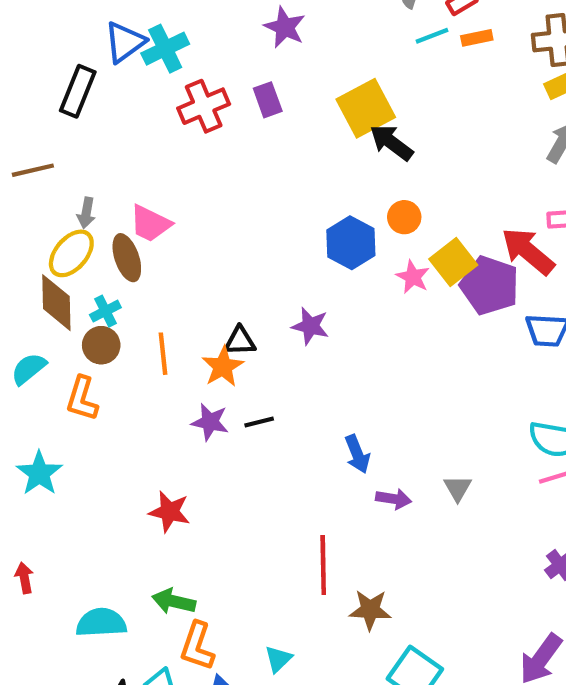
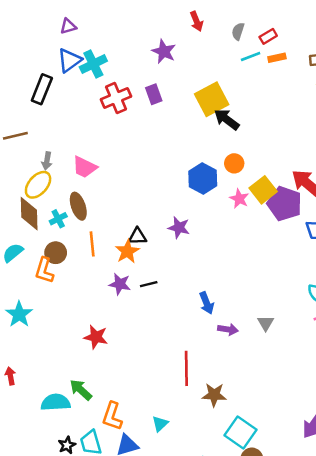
brown ellipse: (127, 258) -> (78, 206), moved
brown circle: (101, 345) -> (56, 253), moved
green arrow: (174, 601) -> (81, 390), moved, turned 30

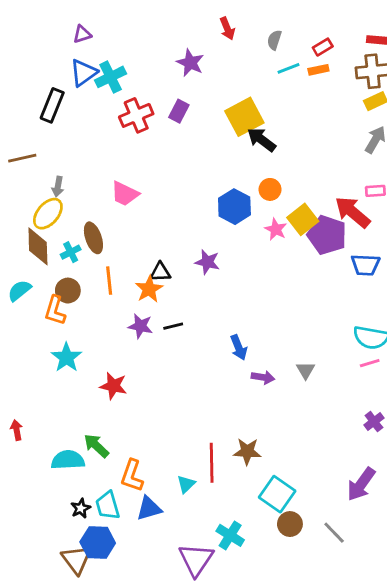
red rectangle: (268, 36) -> (323, 47), moved
purple rectangle: (154, 94) -> (179, 111), turned 48
pink trapezoid: (85, 167) -> (125, 194), moved
cyan star: (19, 314) -> (66, 357), moved
red line: (186, 368) -> (212, 463), moved

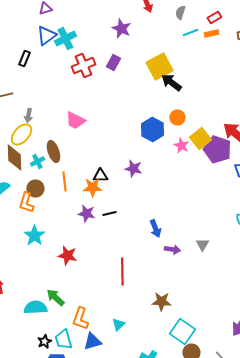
black rectangle: (52, 105) -> (24, 58), size x0.7
orange star: (149, 289) -> (92, 188), turned 30
red line: (212, 463) -> (122, 272), moved

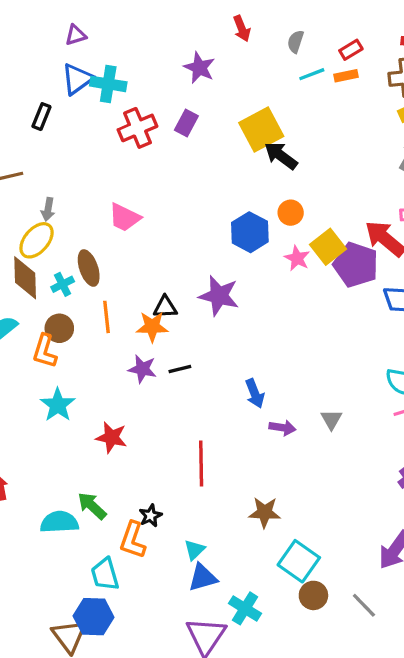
cyan cross: (65, 38) -> (108, 84), turned 35
purple star: (133, 168) -> (219, 296), size x1.4
black star: (44, 342) -> (151, 516), moved
blue triangle: (92, 342) -> (203, 578), moved

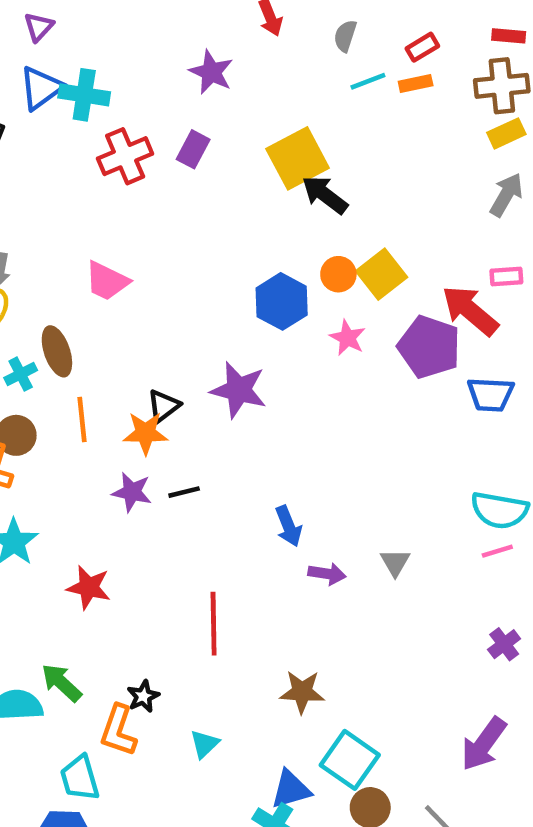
purple triangle: (76, 35) -> (39, 27), turned -30
yellow square: (328, 247) -> (382, 274), moved
black triangle: (165, 307) -> (164, 406), turned -35
blue triangle: (203, 578) -> (291, 789), moved

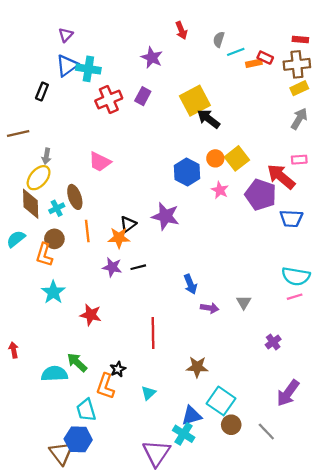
red rectangle: (422, 47) -> (265, 58), moved, turned 56
cyan line: (368, 81) -> (236, 52), moved
purple cross: (504, 644) -> (273, 342), moved

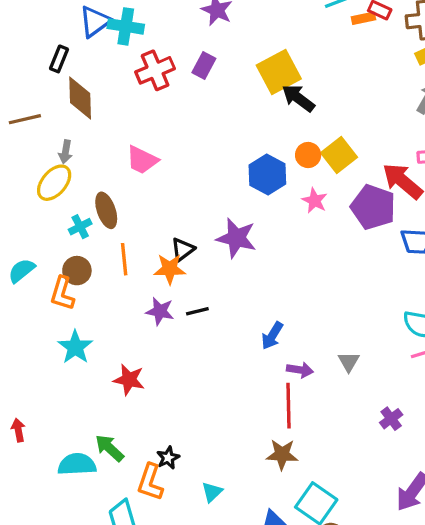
brown diamond: (31, 204) -> (80, 98), moved
blue arrow: (190, 284) -> (272, 336), turned 54
red line: (153, 333) -> (289, 406), moved

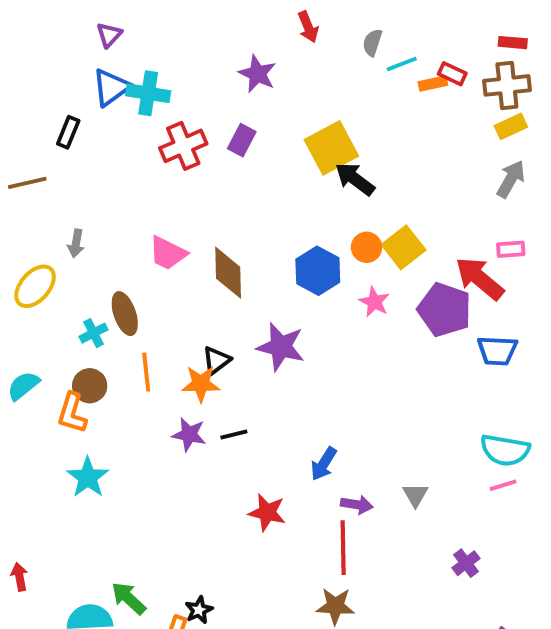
brown diamond: (80, 98) -> (228, 273), moved
brown line: (25, 119) -> (27, 183), moved
yellow ellipse: (54, 183) -> (35, 286), moved
red star: (129, 380) -> (267, 512), moved

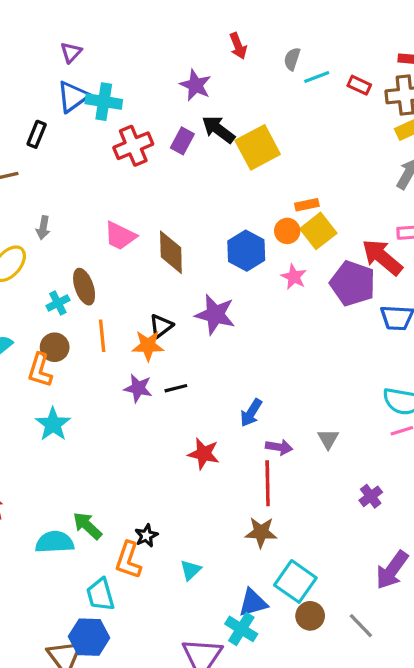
orange rectangle: (433, 83) -> (307, 205), moved
black arrow: (355, 179) -> (218, 129), moved

